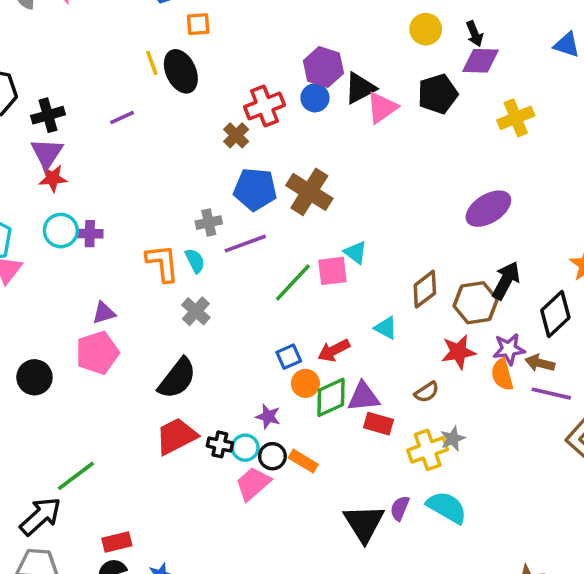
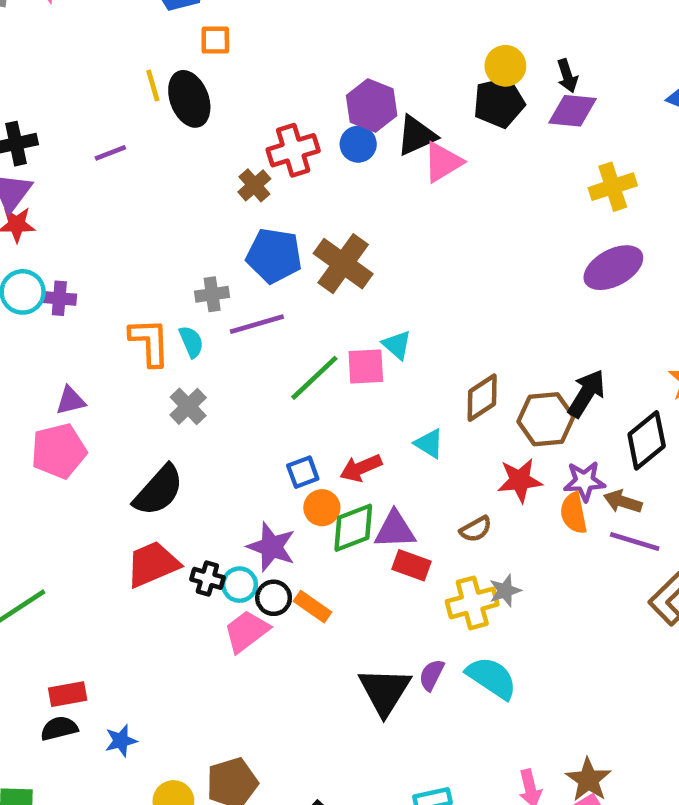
black pentagon: (438, 94) -> (499, 102), moved
purple ellipse: (488, 209) -> (613, 268), moved
purple star: (268, 417) -> (271, 547), size x1.5

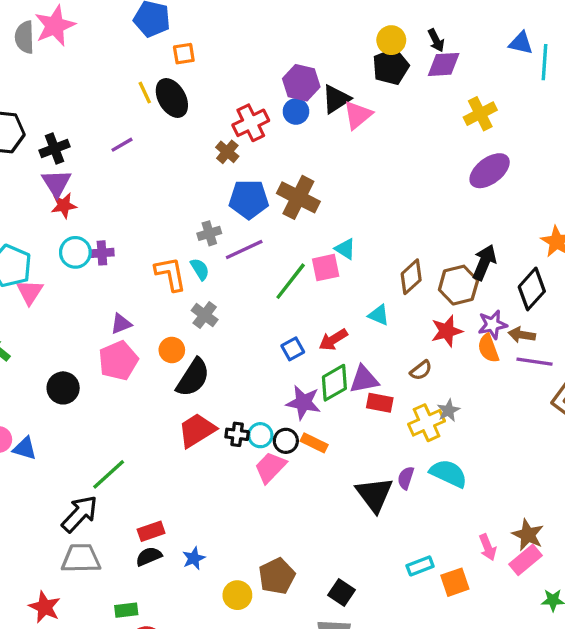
orange circle: (322, 508) -> (172, 350), moved
purple star: (271, 547) -> (303, 403), moved

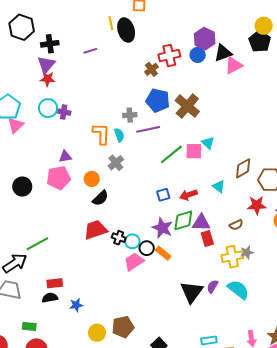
black pentagon: (391, 67) -> (260, 41), turned -30
black semicircle: (193, 378) -> (100, 198), size x0.7
red rectangle: (380, 403) -> (207, 238), turned 49

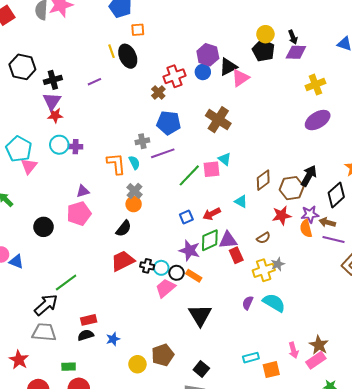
brown cross: (187, 106) -> (218, 120), moved
orange circle: (92, 179) -> (134, 204), moved
black triangle: (192, 292) -> (200, 315), moved

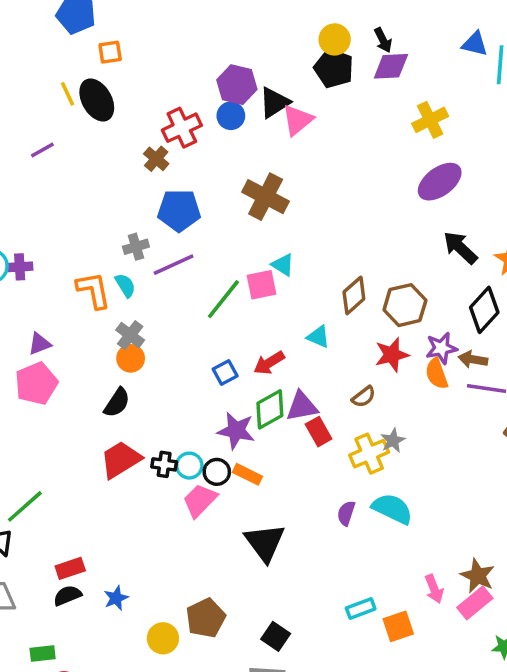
black arrow: (309, 176) -> (460, 248), moved, turned -70

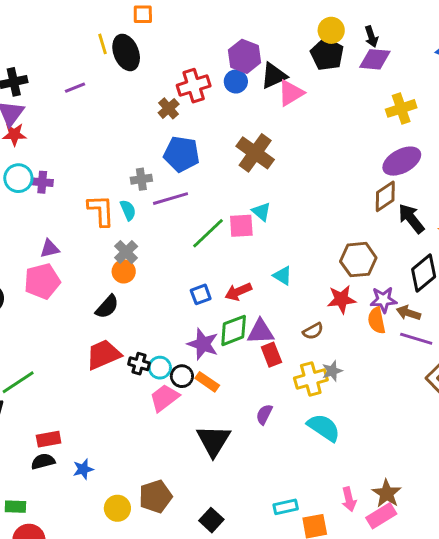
brown diamond: (354, 296) -> (385, 196), moved
purple semicircle: (346, 513) -> (264, 414), moved

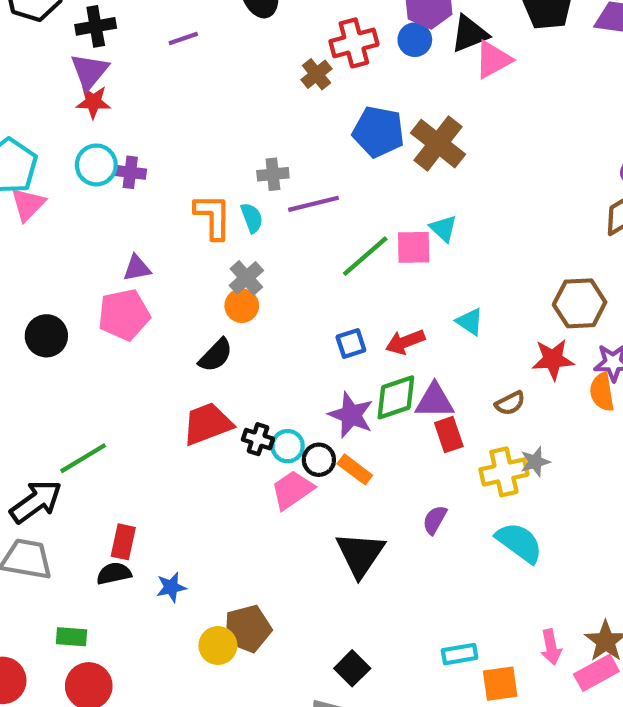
blue pentagon: (182, 154) -> (378, 132), moved
red rectangle: (49, 439) -> (123, 542), turned -70
brown pentagon: (155, 496) -> (248, 629), moved

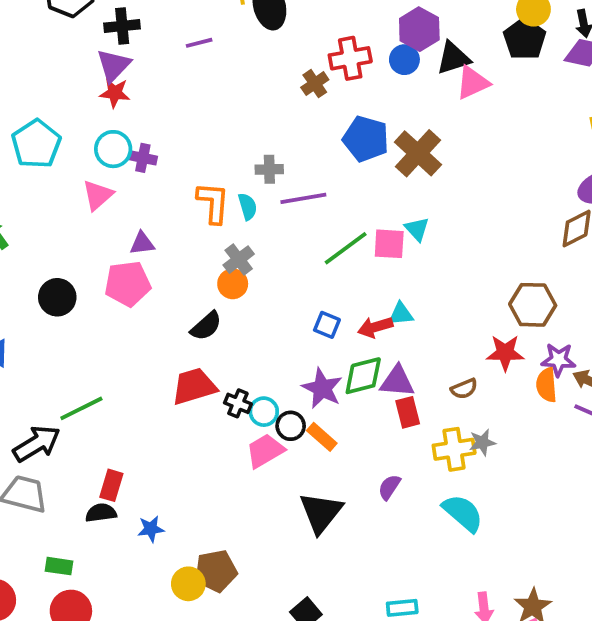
pink triangle: (28, 204) -> (98, 195), moved
cyan triangle: (470, 322) -> (401, 314), moved, turned -44
blue square: (351, 344) -> (327, 325), turned 36

